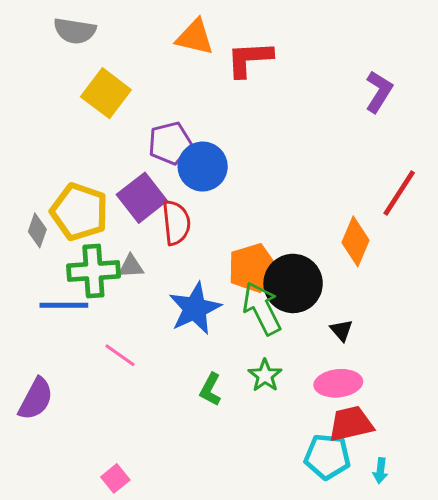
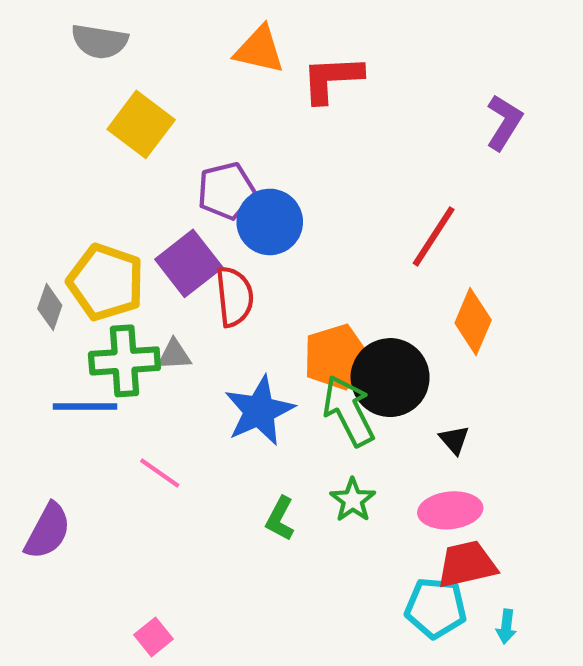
red line: (399, 193) -> (434, 236), moved

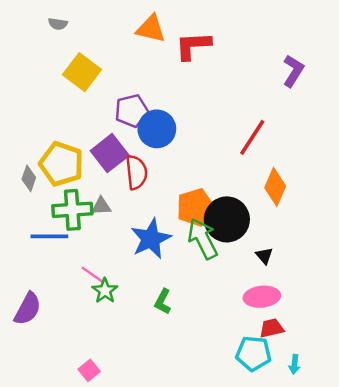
gray semicircle: (100, 41) -> (58, 24), size x0.6
green star: (353, 500) -> (105, 291), moved
red trapezoid: (467, 564) -> (272, 328), size x0.7

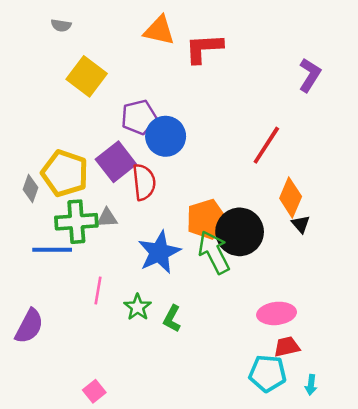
black triangle: (264, 256) -> (301, 224), moved
pink line: (93, 275) -> (98, 291), turned 65
green star: (105, 291) -> (138, 307), moved

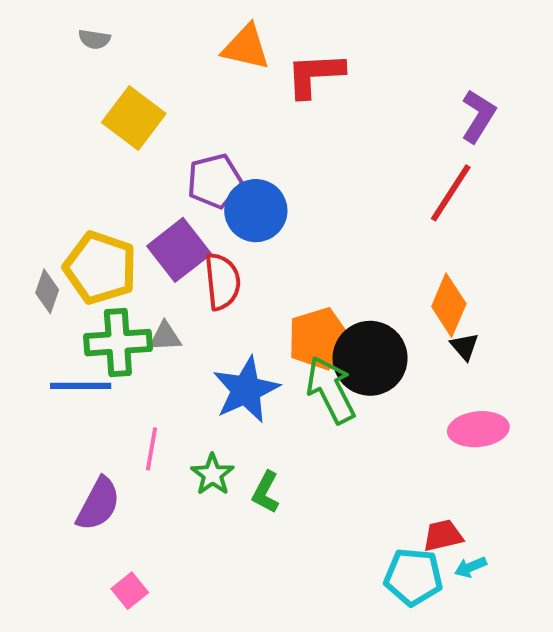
red line: (266, 145) -> (451, 193), moved
pink ellipse: (277, 313) -> (478, 429), moved
purple semicircle: (29, 326) -> (98, 504), moved
cyan arrow: (311, 385) -> (470, 567), moved, turned 60
pink square: (94, 391) -> (130, 591), moved

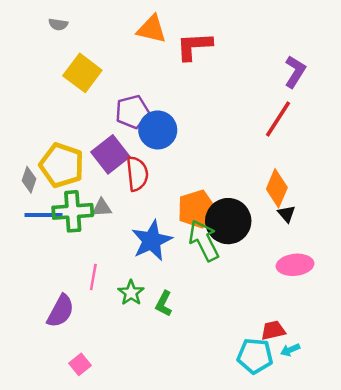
blue line: (81, 386) -> (44, 215), moved

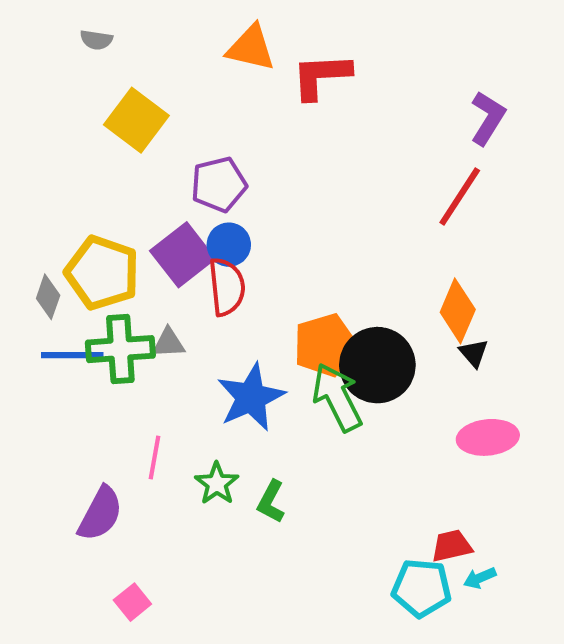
blue circle: (158, 130) -> (229, 245), moved, size x0.7

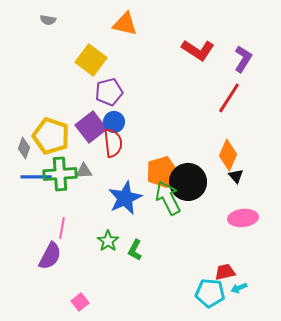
red L-shape: (321, 76) -> (198, 50), moved, turned -144
yellow square: (136, 120) -> (91, 60), moved
pink line: (154, 457) -> (62, 228), moved
pink square: (132, 602) -> (80, 302), moved

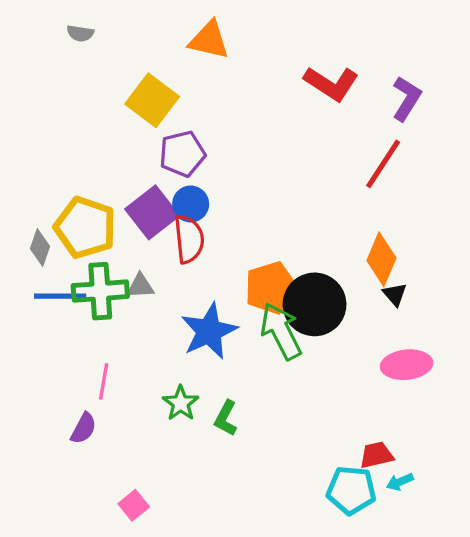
purple semicircle: (50, 256) -> (84, 428), size x0.7

